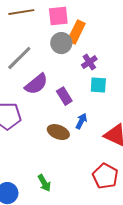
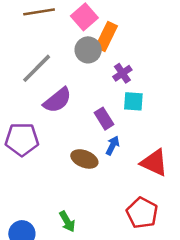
pink square: (58, 16) -> (84, 17), turned -35
purple rectangle: (64, 96) -> (104, 119), moved

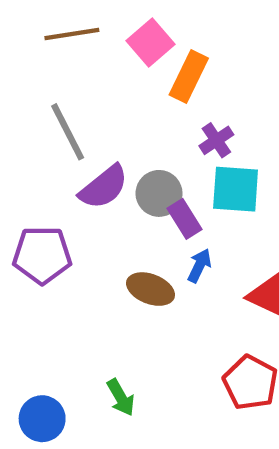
gray circle: (88, 50) -> (159, 193), moved
gray line: (37, 68) -> (68, 132), turned -72
cyan square: (133, 101) -> (236, 189), size x1.4

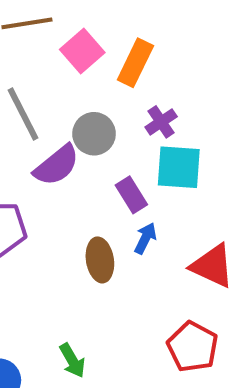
pink square: (151, 43) -> (82, 51), moved
gray circle: (159, 193) -> (94, 134), moved
brown ellipse: (151, 289) -> (100, 260), turned 60

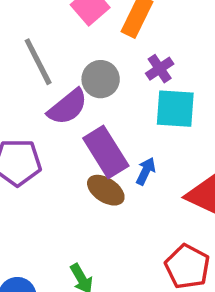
purple rectangle: (131, 195) -> (106, 152), moved, size x1.6
brown ellipse: (100, 260) -> (106, 190), turned -48

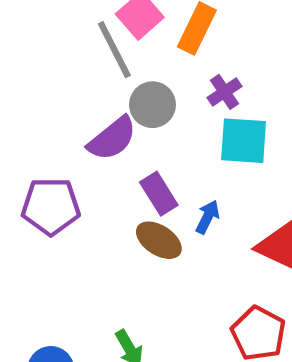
gray line: (38, 62) -> (114, 50), moved
purple rectangle: (106, 152) -> (159, 194), size x0.7

